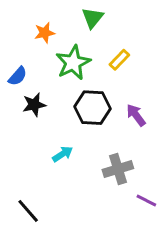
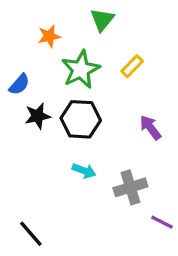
black hexagon: (92, 108) -> (81, 119), moved
cyan arrow: (63, 154) -> (84, 171), moved, turned 54

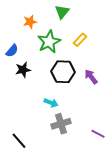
black hexagon: (81, 119) -> (63, 72), moved
gray cross: (130, 187) -> (61, 124), moved

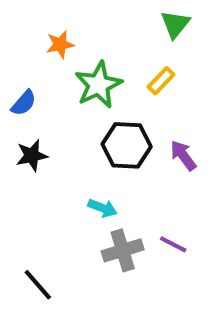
green triangle: (62, 12) -> (175, 24), moved
black star: (23, 70) -> (32, 155), moved
purple line: (98, 134) -> (173, 244), moved

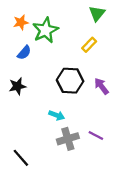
orange star: (60, 44) -> (21, 22), moved
green star: (98, 85) -> (45, 30), moved
blue semicircle: (24, 103) -> (24, 53), moved

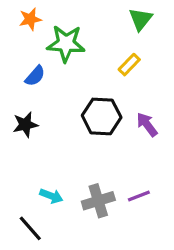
orange star: (21, 22) -> (30, 19), moved
green star: (45, 30) -> (66, 43), turned 30
cyan arrow: (57, 115) -> (51, 196), moved
purple line: (96, 135) -> (139, 196), turned -48

